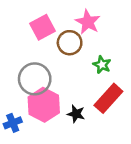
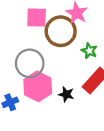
pink square: (42, 27) -> (37, 18), turned 30
brown circle: (70, 43) -> (61, 31), size x1.4

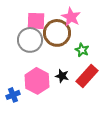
gray circle: (30, 63) -> (30, 40), moved
black star: (66, 94) -> (62, 76), moved

